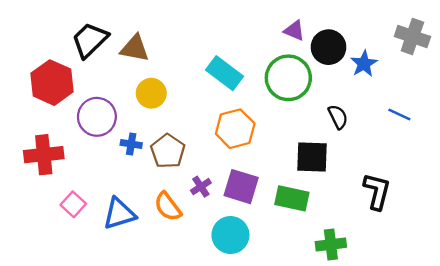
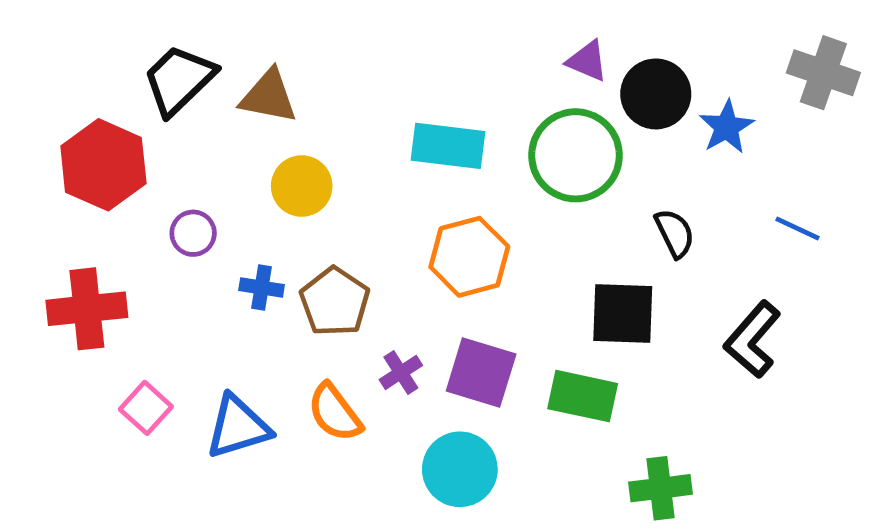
cyan rectangle: (225, 73) -> (448, 146), turned -30
purple circle: (97, 117) -> (193, 233), size x0.6
black L-shape: (377, 191) -> (753, 339), moved, turned -153

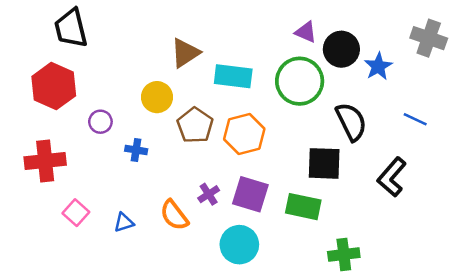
black trapezoid: (179, 80) -> (71, 28), moved, turned -60
brown triangle: (269, 96) -> (185, 53), moved, turned -44
black semicircle: (675, 233) -> (351, 122), size x1.5
brown pentagon: (335, 302) -> (195, 125), moved
blue triangle: (238, 427) -> (124, 222), size x0.6

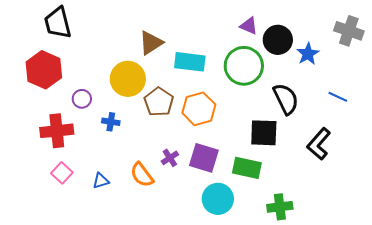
yellow circle: (157, 97) -> (128, 79), size x1.4
red cross: (45, 161) -> (57, 131), moved
cyan circle: (239, 245) -> (218, 199), moved

